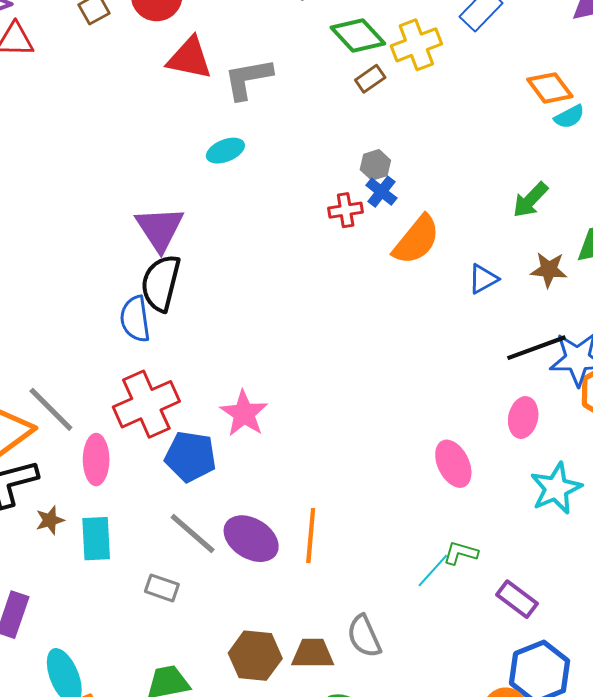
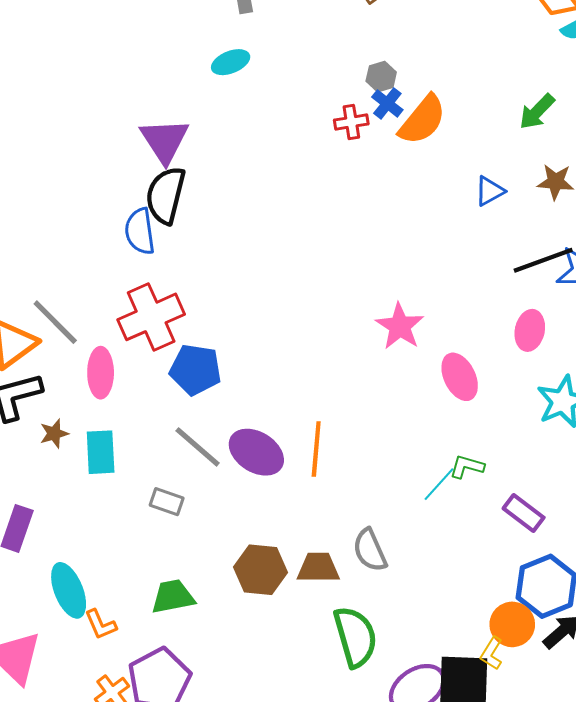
orange semicircle: (416, 240) -> (422, 120), moved
pink star: (244, 413) -> (400, 326), moved

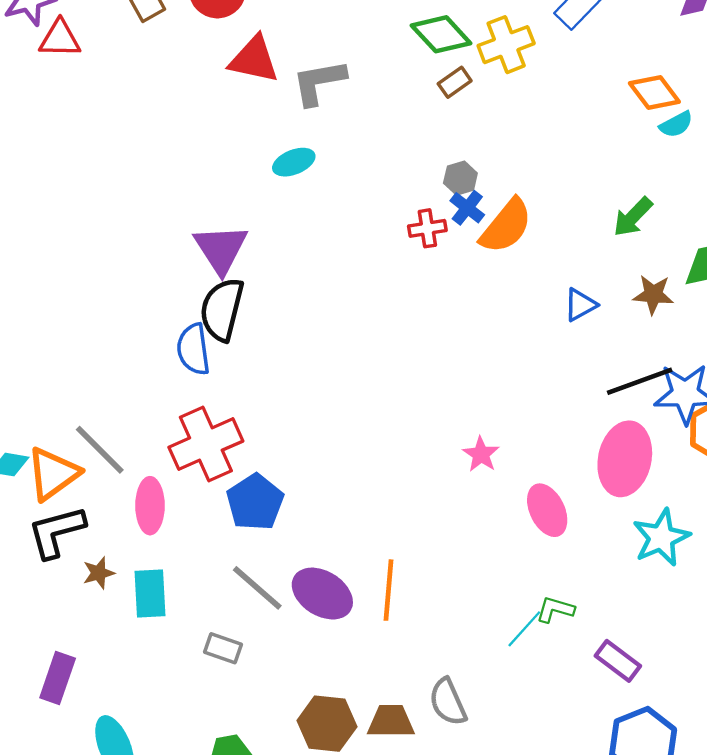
pink star: (400, 326) -> (481, 454), size x0.7
pink ellipse: (530, 330) -> (625, 459), size x1.6
blue pentagon: (195, 370) -> (255, 502), turned 30

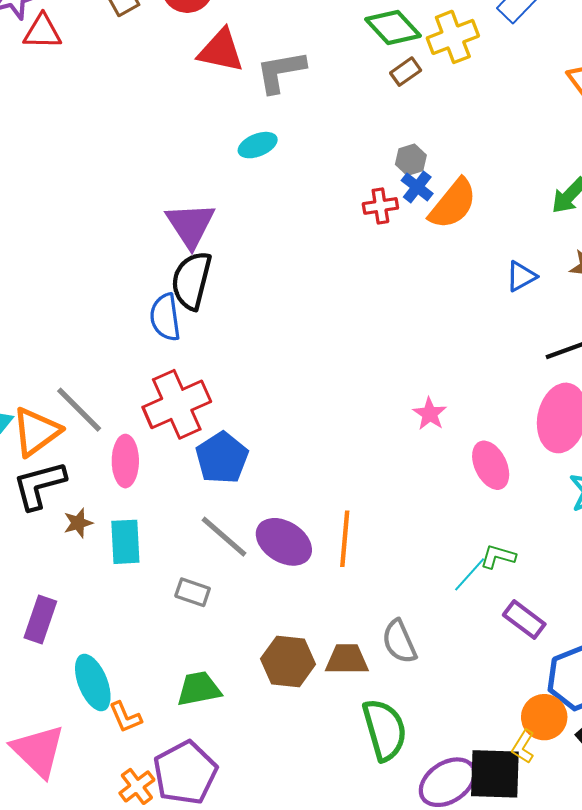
purple rectangle: (618, 661) -> (524, 620), moved

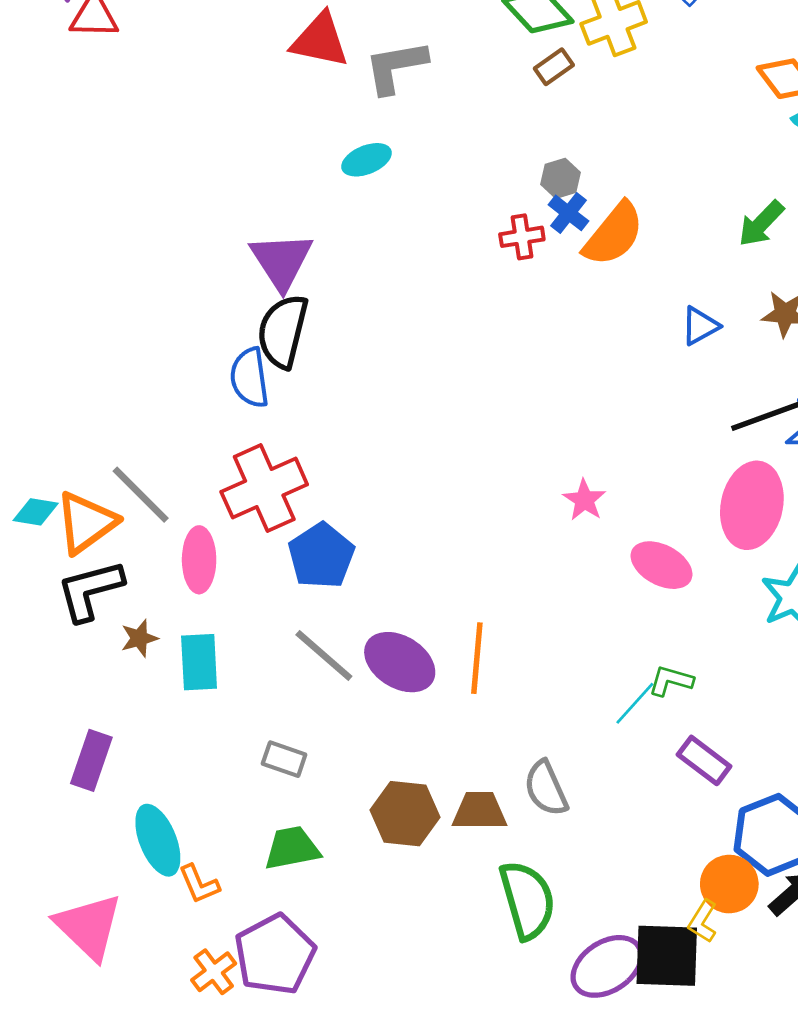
pink ellipse: (491, 465) -> (662, 565), turned -36
gray rectangle: (193, 592) -> (284, 759), moved

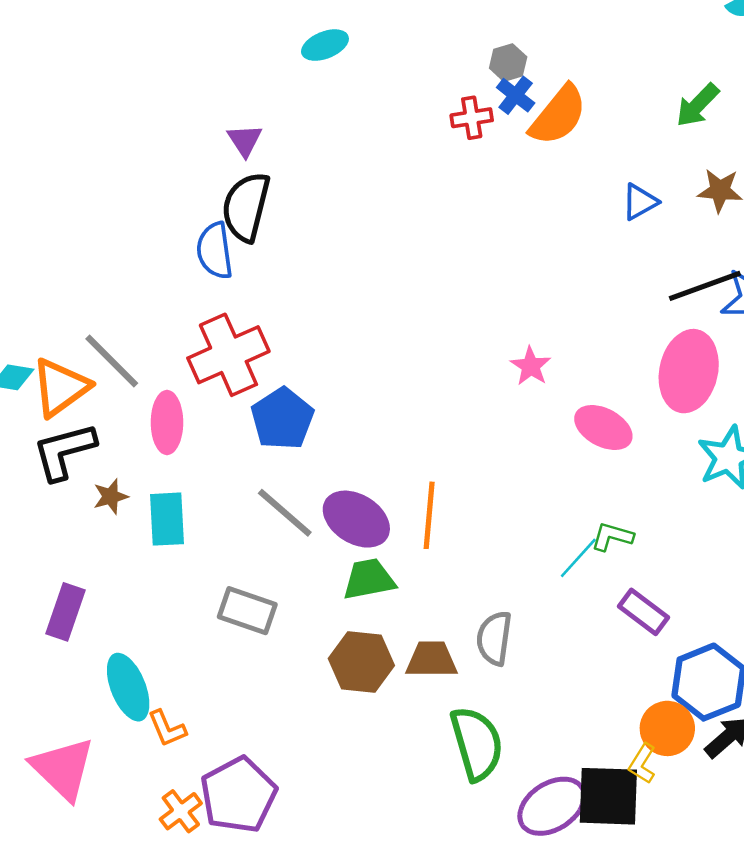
purple triangle: (281, 261) -> (245, 140), size x0.6
gray rectangle: (284, 759) -> (247, 611), size x1.4
gray semicircle: (546, 788) -> (494, 638), turned 32
green trapezoid: (292, 848) -> (369, 579), moved

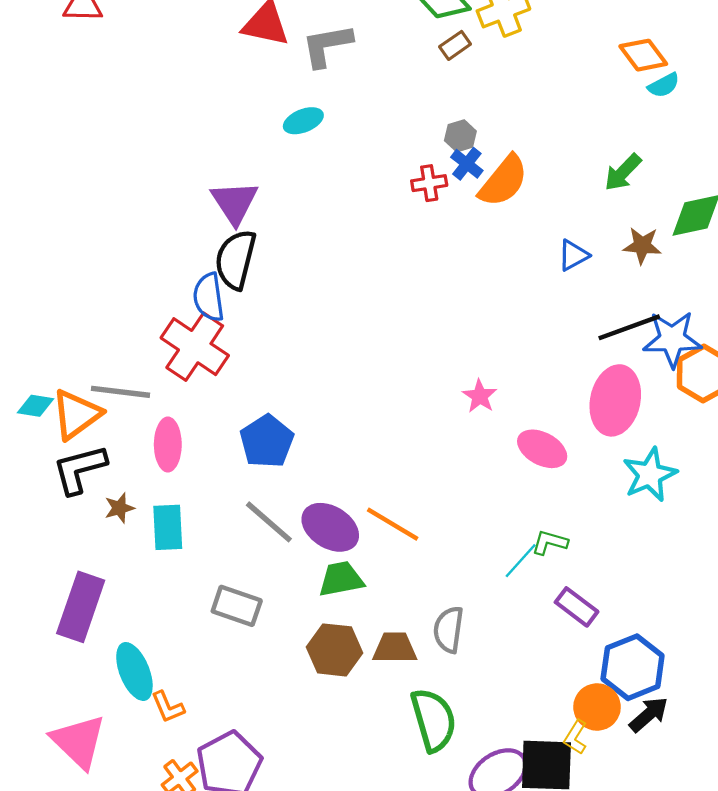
purple triangle: (245, 140) -> (234, 202), size x1.6
red cross: (228, 355) -> (195, 347), moved, turned -32
gray line: (112, 361) -> (120, 392), turned -38
orange line: (429, 515) -> (393, 524), turned -64
purple rectangle: (65, 612) -> (81, 607), size x1.4

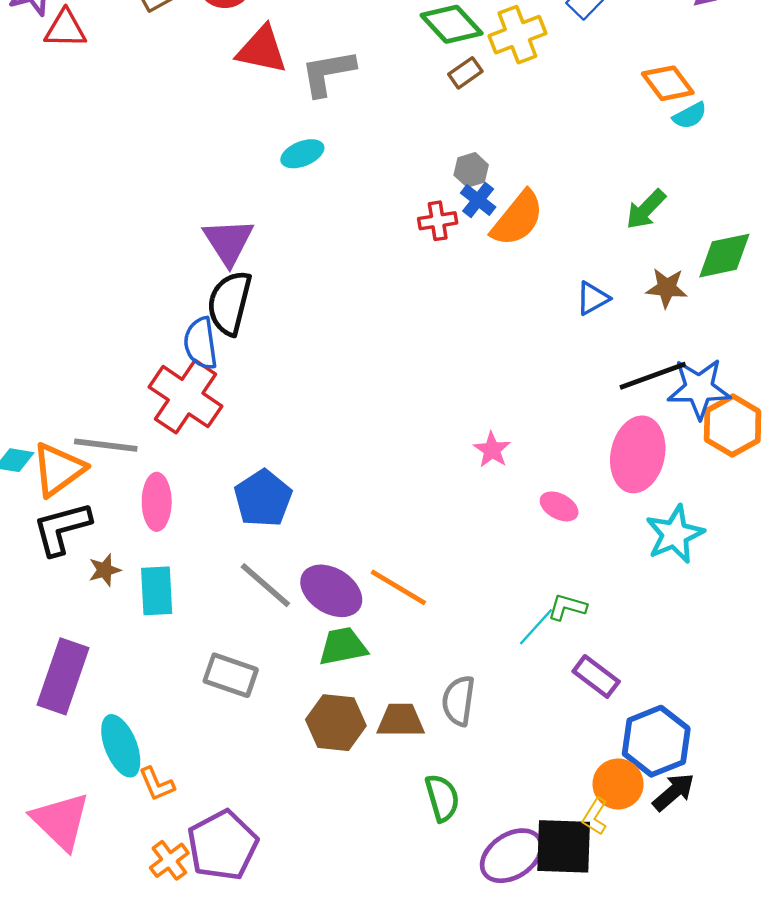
pink ellipse: (542, 449) -> (559, 506), size x0.7
green semicircle: (434, 720) -> (442, 798), size x0.7

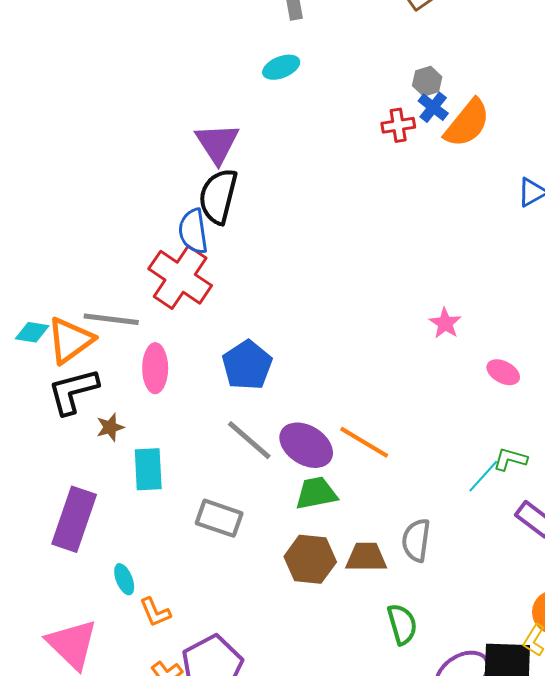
cyan rectangle: (157, 591) -> (148, 469), moved
cyan ellipse: (121, 746) -> (124, 579), size x0.6

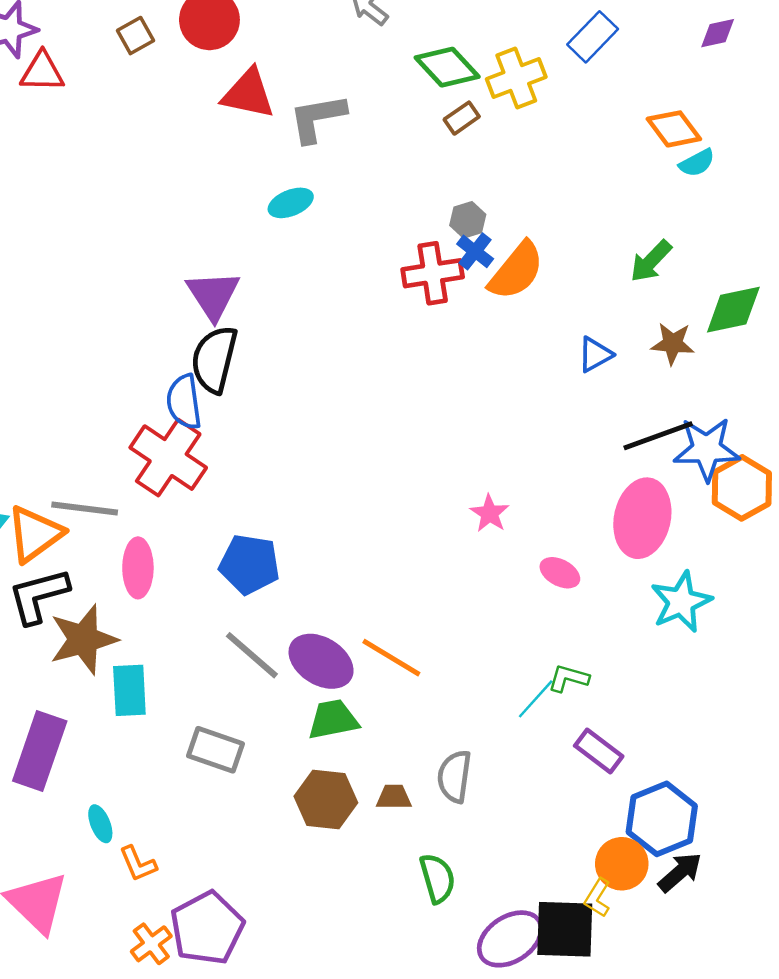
red cross: (398, 125) -> (433, 273), size x1.5
blue pentagon: (247, 365) -> (249, 564), turned -30
brown star: (110, 427) -> (83, 639), size x2.0
brown trapezoid: (366, 557) -> (394, 797), size x0.7

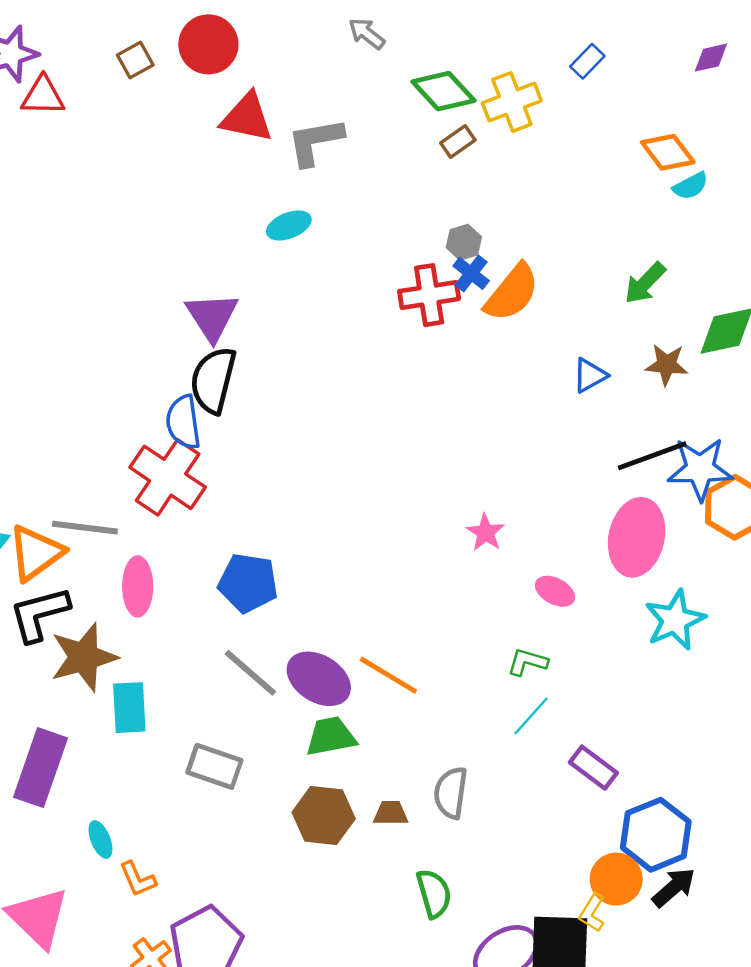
blue rectangle: (593, 37) -> (587, 61), size x0.7
green L-shape: (568, 678) -> (527, 662), moved

